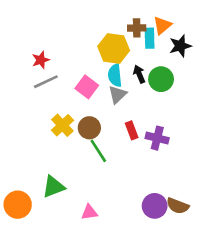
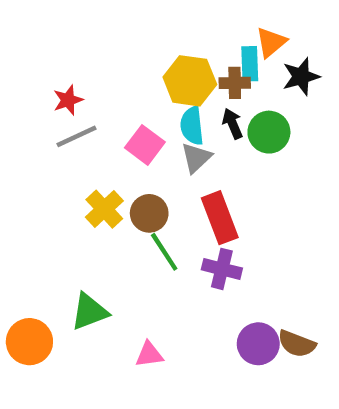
brown cross: (137, 28) -> (235, 83), moved
red rectangle: (132, 130) -> (220, 218), size x1.6
purple cross: (157, 138) -> (222, 269), moved

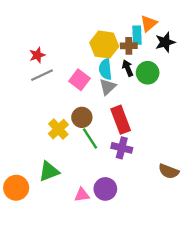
yellow cross: (104, 209) -> (58, 129), moved
purple circle: (258, 344) -> (105, 189), moved
brown semicircle: (297, 344) -> (169, 171), moved

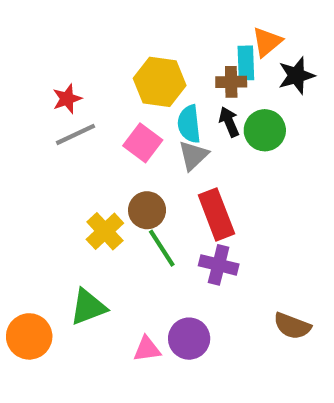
yellow hexagon: (104, 45) -> (160, 82), moved
brown semicircle: (169, 171) -> (292, 326), moved

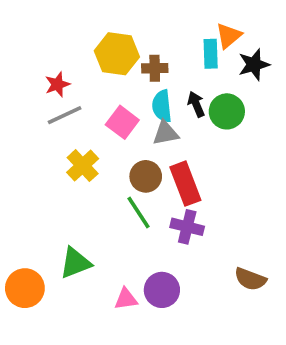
yellow hexagon: (160, 82) -> (117, 54), moved
brown cross: (231, 82) -> (155, 68), moved
gray triangle: (193, 156) -> (166, 133), turned 32
brown circle: (147, 210) -> (146, 176), moved
yellow cross: (105, 231) -> (83, 166), moved

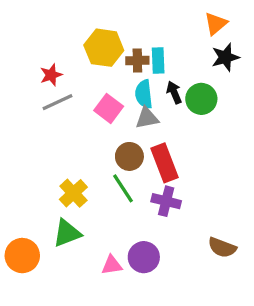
orange triangle: (229, 36) -> (216, 24), moved
cyan rectangle: (211, 54) -> (158, 60), moved
yellow cross: (83, 166) -> (73, 193), moved

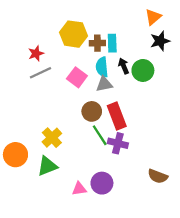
green line: (123, 188) -> (100, 135), moved
orange circle: (22, 256) -> (15, 155), moved

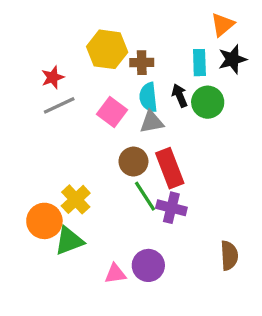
cyan rectangle: (112, 43) -> (199, 63), moved
orange circle: (15, 155) -> (44, 221), moved
brown semicircle: (158, 176) -> (229, 256), turned -114

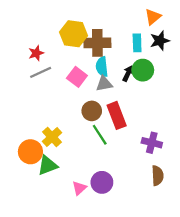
brown cross: (142, 63) -> (97, 43), size x1.6
black arrow: (180, 96) -> (128, 74), moved, turned 49
purple cross: (171, 208) -> (152, 143), moved
pink triangle: (115, 274) -> (79, 188), turned -35

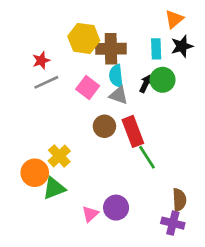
gray triangle: (104, 84) -> (119, 95), turned 30
green line: (100, 135) -> (147, 157), moved
purple cross: (152, 143) -> (173, 223), moved

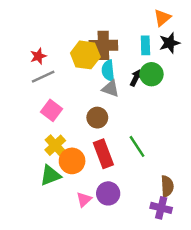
yellow hexagon: (84, 38) -> (85, 55), moved
pink square: (88, 88) -> (52, 110), moved
red rectangle: (133, 131) -> (103, 154), moved
orange circle: (35, 173) -> (72, 161), moved

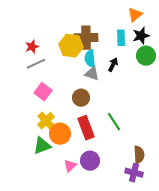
green circle: (151, 74) -> (146, 56), moved

